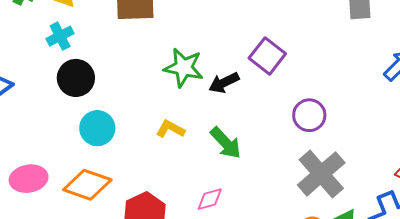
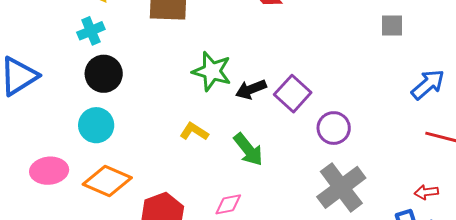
purple square: (267, 56) -> (293, 94), moved
cyan circle: (97, 128) -> (96, 125), moved

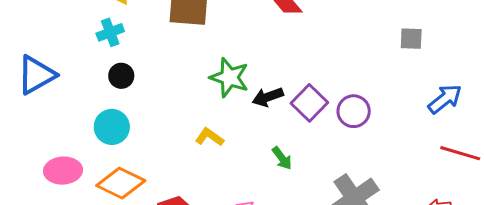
black circle: (104, 74) -> (121, 76), size x0.7
purple circle: (334, 128) -> (354, 111), moved
green arrow: (248, 149) -> (282, 158), moved, size x0.7

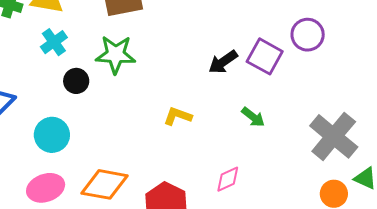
green star: (229, 77) -> (116, 55), moved
purple circle: (354, 111) -> (308, 35), moved
cyan circle: (112, 127) -> (52, 135), moved

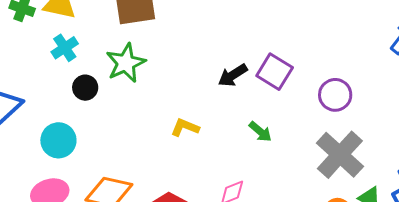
purple circle: (308, 35) -> (335, 95), moved
green star: (116, 55) -> (126, 63), turned -30

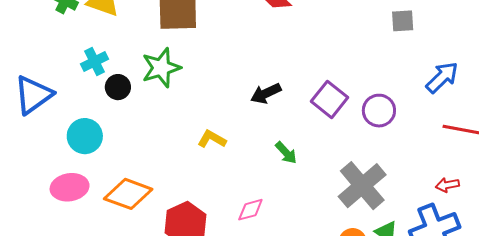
cyan cross: (65, 48) -> (94, 62), moved
purple square: (275, 72) -> (330, 99), moved
purple circle: (335, 95) -> (379, 111), moved

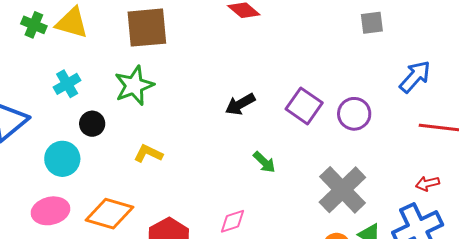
black circle: (118, 87) -> (92, 124), moved
yellow L-shape: (212, 139) -> (148, 154), moved

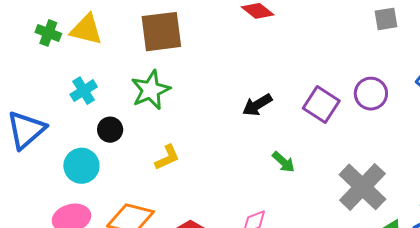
purple circle: (354, 114) -> (371, 94), moved
yellow L-shape: (148, 154) -> (167, 157), turned 132

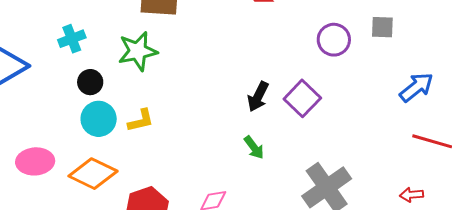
purple circle: (371, 94) -> (334, 40), moved
black arrow: (257, 105) -> (258, 97), moved, turned -44
cyan circle: (81, 166) -> (99, 119), moved

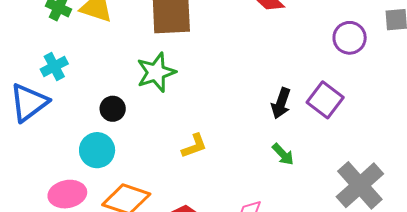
cyan cross: (72, 39) -> (54, 66), moved
cyan circle: (99, 119) -> (97, 150), moved
yellow L-shape: (141, 120) -> (194, 146), moved

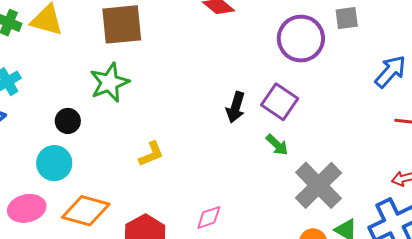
purple circle: (350, 38) -> (301, 39), size x1.4
green arrow: (283, 154) -> (277, 145), moved

